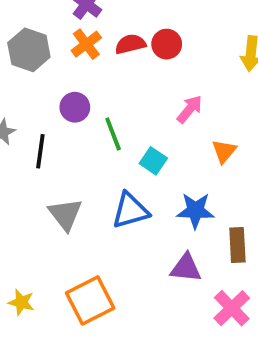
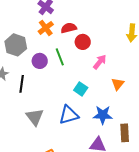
red circle: (167, 44) -> (83, 42), moved
gray hexagon: (29, 50) -> (16, 45), moved
green line: (113, 134) -> (60, 57), moved

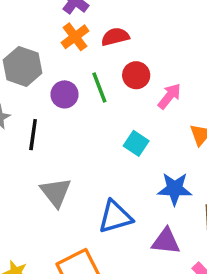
red circle: (83, 42) -> (136, 75), moved
blue triangle: (69, 115) -> (115, 217), moved

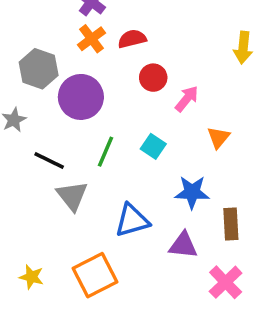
green line: (99, 87) -> (106, 152), moved, turned 44
purple circle: (65, 94) -> (81, 97), size x1.6
black line: (33, 135) -> (49, 160), moved, turned -72

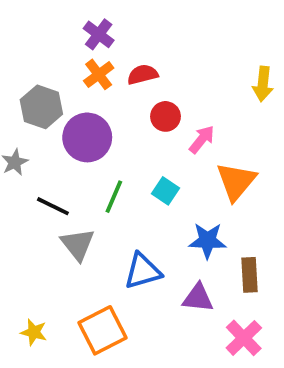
orange triangle: (218, 138) -> (236, 181), size x1.6

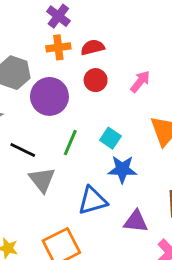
orange cross: (99, 74) -> (58, 47), turned 30
red circle: (166, 116) -> (96, 80), moved
pink arrow: (202, 139) -> (140, 82), moved
blue star: (208, 241) -> (122, 169), moved

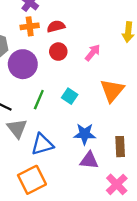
blue star: (122, 169) -> (85, 134), moved
blue triangle: (93, 201) -> (42, 144), moved

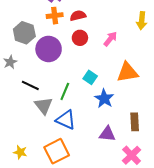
orange triangle: (112, 90) -> (128, 72), turned 40
green line: (39, 100) -> (65, 91), moved
blue star: (85, 134) -> (104, 99), moved, turned 30
blue triangle: (42, 144) -> (66, 120), turned 40

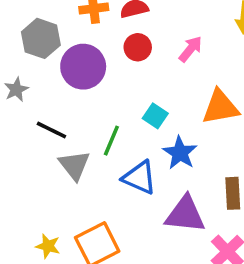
blue triangle: (66, 120) -> (139, 177), moved
purple triangle: (107, 134) -> (185, 214), size x1.4
yellow star: (20, 152) -> (48, 246), moved

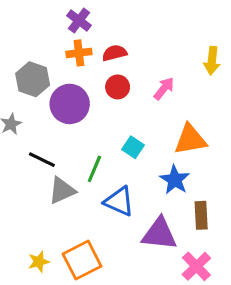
blue star: (180, 153) -> (175, 180), moved
gray triangle: (74, 165) -> (62, 191), turned 44
yellow star: (48, 246) -> (39, 262), turned -30

